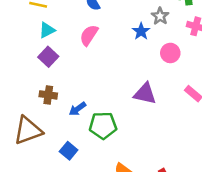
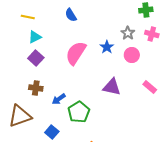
gray star: (160, 16) -> (128, 33), moved
blue star: (141, 31) -> (107, 47), moved
pink semicircle: (89, 35) -> (76, 53), moved, size x1.4
green pentagon: (103, 125) -> (79, 112), turned -30

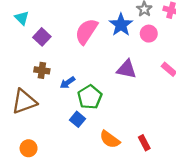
cyan triangle: (35, 37) -> (22, 18), moved, turned -48
blue star: (107, 47) -> (121, 25), size x1.5
blue square: (52, 132) -> (78, 119), moved

